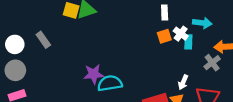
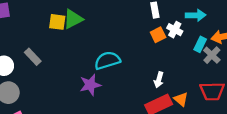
cyan rectangle: (188, 42) -> (200, 44), moved, turned 32
white arrow: (183, 82) -> (159, 80), moved
cyan semicircle: (110, 83) -> (107, 60), moved

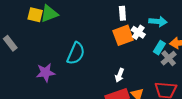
orange square: (158, 35) -> (123, 35), size x1.5
cyan semicircle: (107, 60) -> (76, 53), turned 125
purple star: (90, 85) -> (46, 73), moved

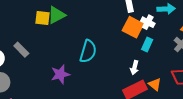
orange square: (123, 35) -> (133, 27), turned -35
cyan rectangle: (159, 48) -> (147, 44), moved

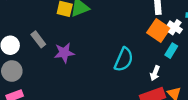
cyan semicircle: (88, 51) -> (124, 59), moved
purple star: (60, 74) -> (64, 53), moved

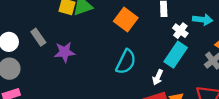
orange square: (159, 31) -> (126, 19), moved
cyan rectangle: (171, 51) -> (176, 55), size x1.6

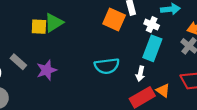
orange square: (126, 19) -> (114, 19), moved
cyan semicircle: (126, 62) -> (107, 66), turned 70

